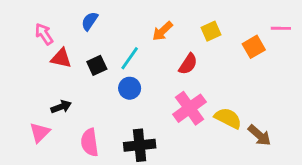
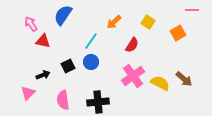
blue semicircle: (90, 21) -> (63, 15), size x1.5
pink line: (281, 28) -> (192, 10), moved
yellow square: (211, 31) -> (148, 22), turned -32
black square: (97, 65) -> (68, 66), moved
brown arrow: (259, 135) -> (184, 79), moved

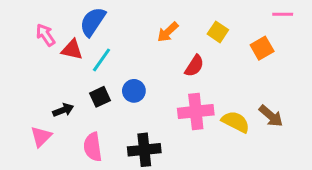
red triangle: (43, 41) -> (72, 50), moved
cyan line: (91, 41) -> (101, 60), moved
pink cross: (133, 76) -> (196, 112), turned 30

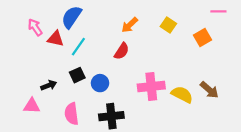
red semicircle: (194, 66) -> (122, 51), moved
blue circle: (134, 91) -> (100, 83), moved
pink triangle: (41, 137) -> (32, 106), turned 48

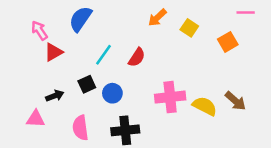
orange arrow: (130, 25) -> (157, 18), moved
red triangle: (56, 39) -> (54, 52), moved, turned -42
cyan line: (78, 47) -> (103, 55), moved

